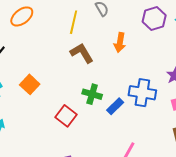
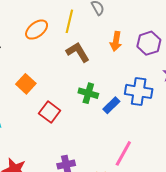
orange ellipse: (22, 16) -> (37, 30), moved
purple hexagon: (154, 18) -> (149, 43), moved
red square: (66, 116) -> (50, 112), moved

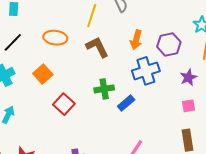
orange ellipse: (37, 30) -> (55, 38), moved, turned 40
blue cross: (139, 91) -> (146, 71), moved, turned -32
green cross: (88, 93) -> (104, 89), turned -30

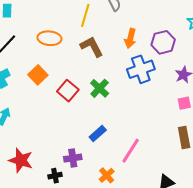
green cross: (104, 89) -> (100, 88), turned -36
blue rectangle: (126, 103) -> (98, 134), moved
red square: (64, 104) -> (68, 91), moved

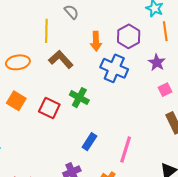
blue cross: (141, 69) -> (114, 68), turned -32

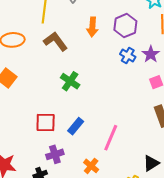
blue cross: (114, 68) -> (128, 56), moved, size x0.6
red square: (49, 108) -> (46, 123), moved, turned -30

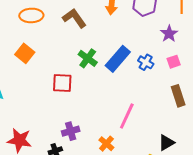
blue cross: (128, 56) -> (146, 62), moved
red square: (46, 123) -> (62, 83), moved
blue rectangle: (76, 126) -> (118, 59), moved, size x1.5

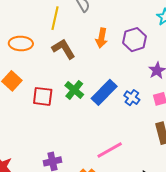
red square: (62, 83) -> (43, 96), moved
pink line: (127, 116) -> (110, 150), turned 32

